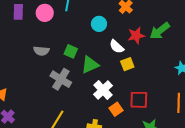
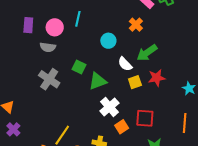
green arrow: (160, 31) -> (147, 53), moved
red star: (136, 35) -> (157, 78), moved
gray semicircle: (41, 51) -> (48, 47), moved
gray cross: (61, 79) -> (49, 79), moved

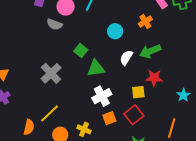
white semicircle: (125, 64) -> (126, 58), turned 63
gray cross: (49, 79) -> (51, 73), moved
yellow square: (135, 82) -> (138, 92), moved
red square: (145, 118) -> (134, 115), turned 36

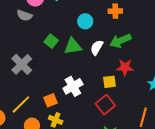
orange cross: (145, 22) -> (115, 11), turned 32
green triangle: (96, 68) -> (73, 46), moved
orange square: (109, 118) -> (50, 100), moved

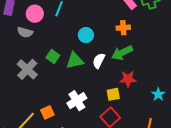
orange cross: (115, 11) -> (123, 28), moved
gray cross: (22, 64) -> (27, 69), moved
orange square: (50, 100) -> (47, 112), moved

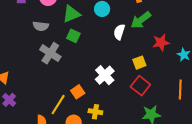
gray semicircle: (25, 32) -> (41, 26), moved
green triangle: (75, 61) -> (71, 14), moved
red star: (128, 79) -> (161, 43), moved

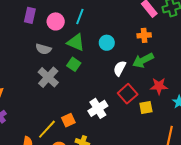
green triangle: (71, 14) -> (76, 42), turned 36
yellow square: (139, 63) -> (146, 108), moved
red square: (140, 86) -> (128, 94), moved

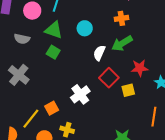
gray cross: (48, 77) -> (19, 75), moved

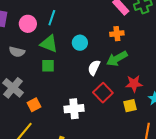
green square: (53, 52) -> (48, 66), turned -32
yellow square: (128, 90) -> (130, 106), moved
white cross: (80, 94) -> (74, 109), turned 30
orange square: (52, 108) -> (34, 105), moved

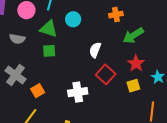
cyan circle: (80, 43) -> (73, 19), moved
green arrow: (117, 59) -> (133, 36), moved
red star: (134, 84) -> (136, 63), turned -30

